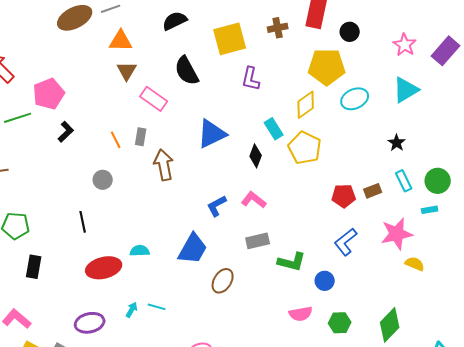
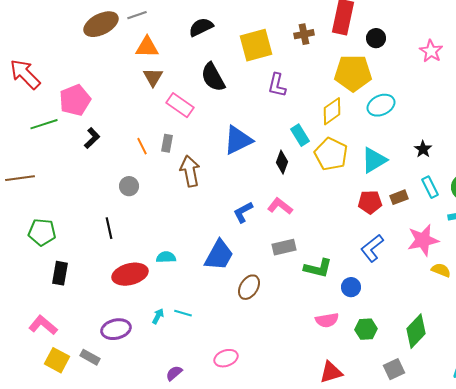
cyan triangle: (406, 90) -> (374, 160), moved

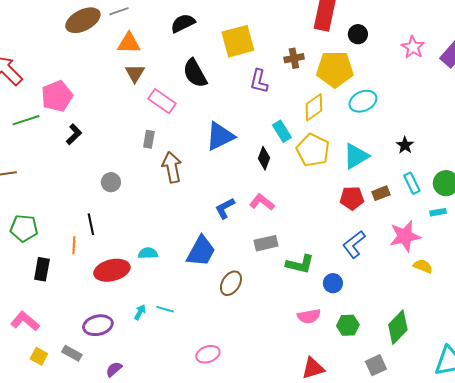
brown cross: (304, 34) -> (294, 58), moved
orange line: (142, 146) -> (74, 245), moved, turned 30
yellow square: (57, 360) -> (39, 356), size x0.7
purple semicircle: (174, 373) -> (114, 369), moved

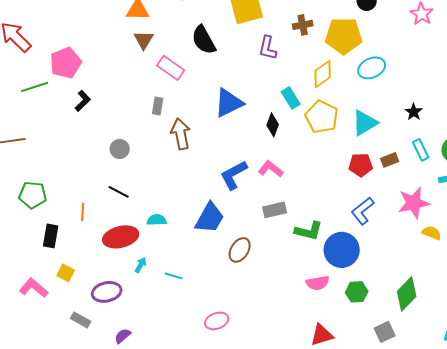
blue L-shape: (225, 208) -> (234, 175), size x1.4
black line: (91, 224) -> (119, 192), moved, turned -50
blue circle: (333, 283) -> (342, 250), size x1.8
cyan arrow: (140, 312) -> (141, 265), moved
yellow square: (39, 356) -> (66, 273), moved

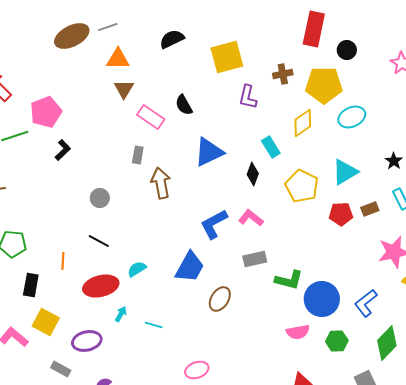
black semicircle: (204, 40) -> (184, 105), moved, size x0.7
yellow pentagon: (322, 117) -> (302, 186), moved
blue L-shape: (363, 211) -> (366, 303), moved
cyan semicircle: (157, 220) -> (137, 269), turned -30
yellow square: (66, 273) -> (46, 322), size x1.5

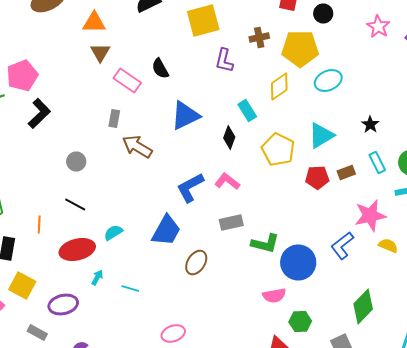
black L-shape: (63, 150) -> (39, 114), size x1.4
brown arrow: (161, 183) -> (137, 146), turned -48
blue L-shape: (366, 303) -> (342, 246), moved
green hexagon: (337, 341) -> (300, 322), moved

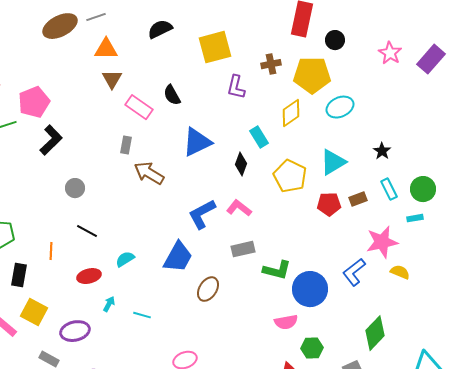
gray circle: (76, 162) -> (75, 188), moved
red ellipse: (77, 250) -> (89, 276), size x0.7

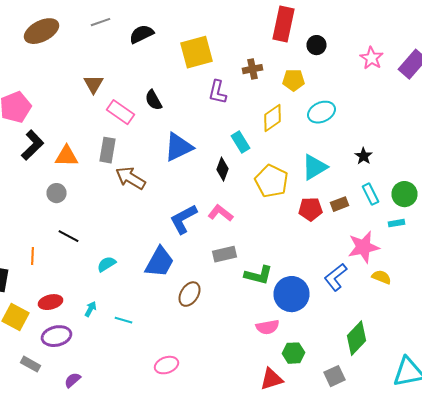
gray line: (96, 17) -> (100, 22), moved
orange triangle: (106, 49) -> (66, 156), moved
yellow pentagon: (312, 75) -> (294, 80), size x0.6
gray rectangle: (126, 145) -> (108, 150), size x1.4
red ellipse: (89, 276) -> (50, 302), moved

